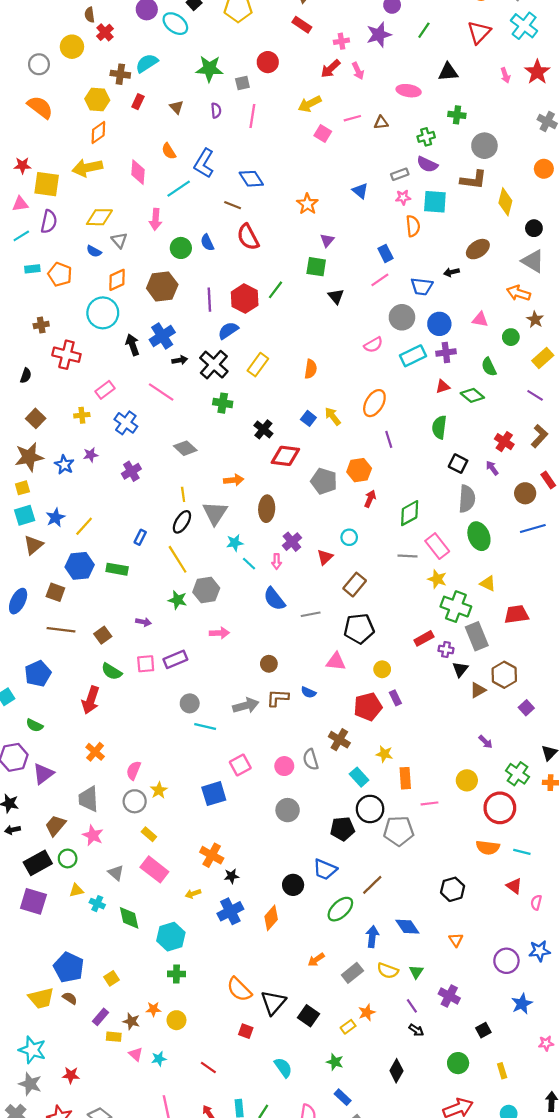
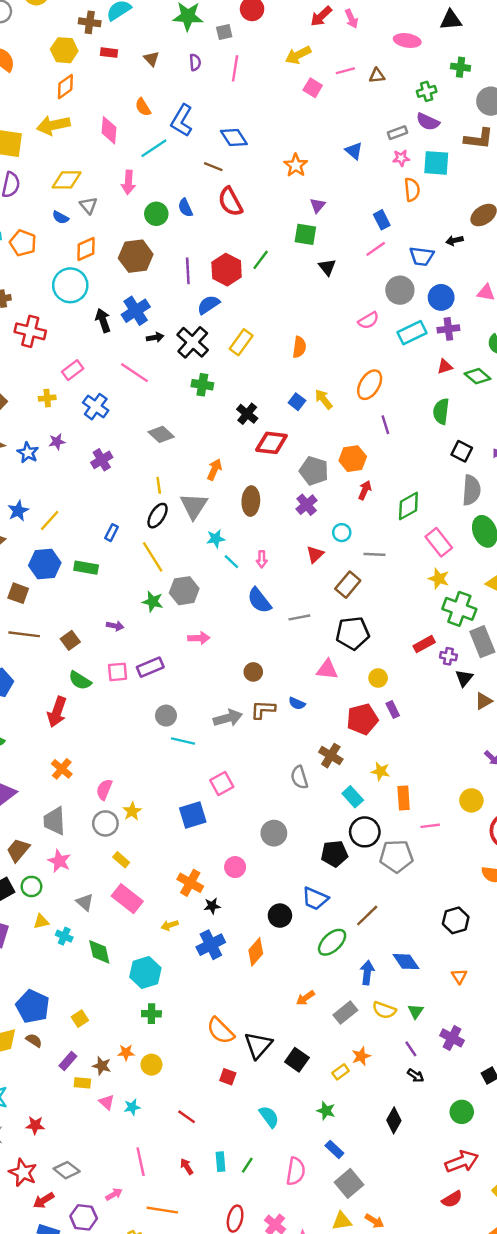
red rectangle: (138, 102) -> (109, 53), turned 72
orange arrow: (234, 480) -> (214, 470), turned -60
purple cross: (292, 542) -> (307, 505), moved
gray line: (407, 556) -> (374, 554), moved
pink circle: (284, 766) -> (235, 867), moved

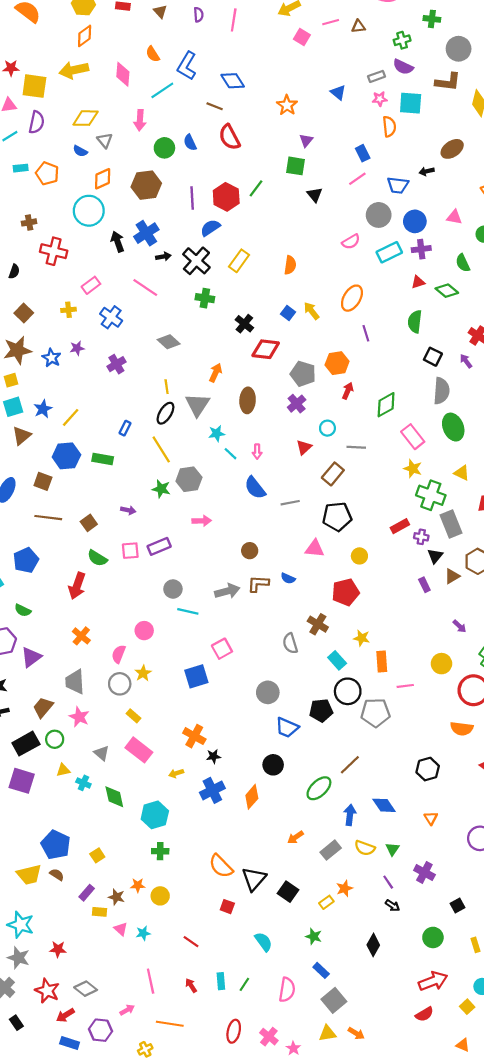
purple rectangle: (393, 710) -> (424, 585), moved
pink circle: (235, 867) -> (144, 631), moved
blue trapezoid: (315, 899) -> (287, 728), moved

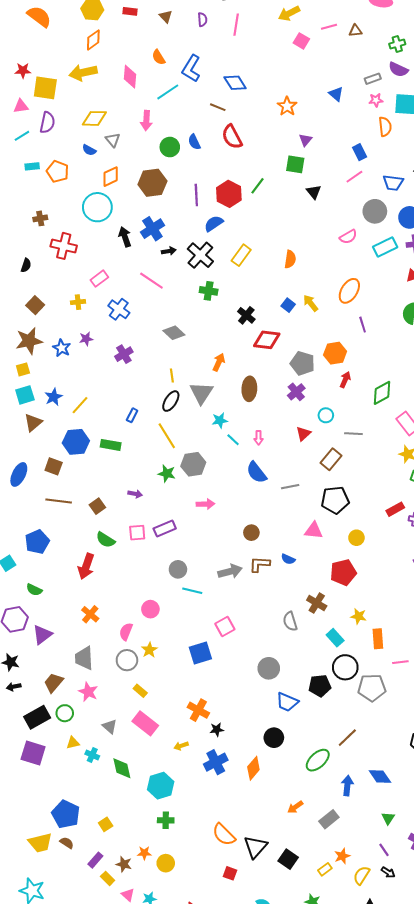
yellow semicircle: (365, 848) -> (362, 875), moved, turned 102
yellow rectangle: (99, 912) -> (108, 878), turned 40

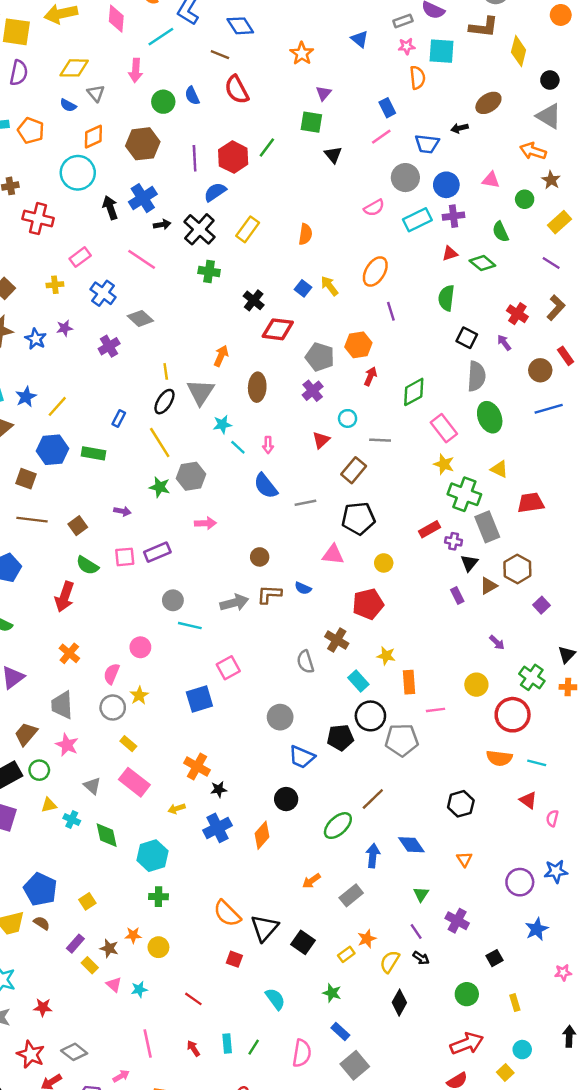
gray diamond: (174, 333) -> (140, 318), moved

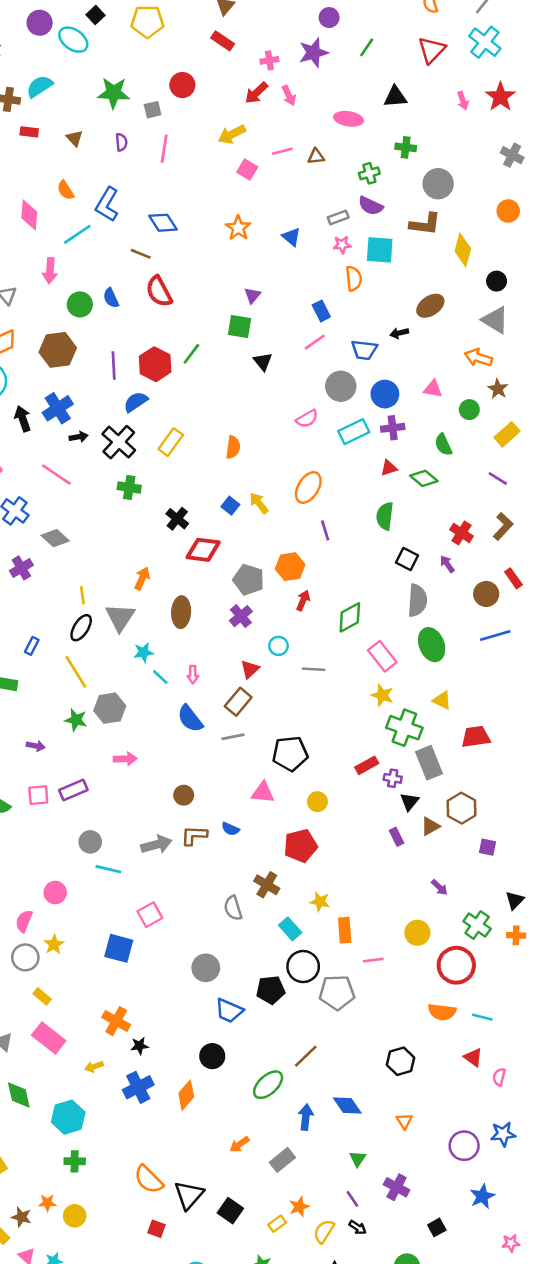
orange star: (302, 54) -> (238, 228), moved
brown rectangle: (354, 470) -> (238, 702), moved
purple square: (541, 605) -> (487, 847), turned -35
blue square: (199, 699) -> (119, 948), turned 32

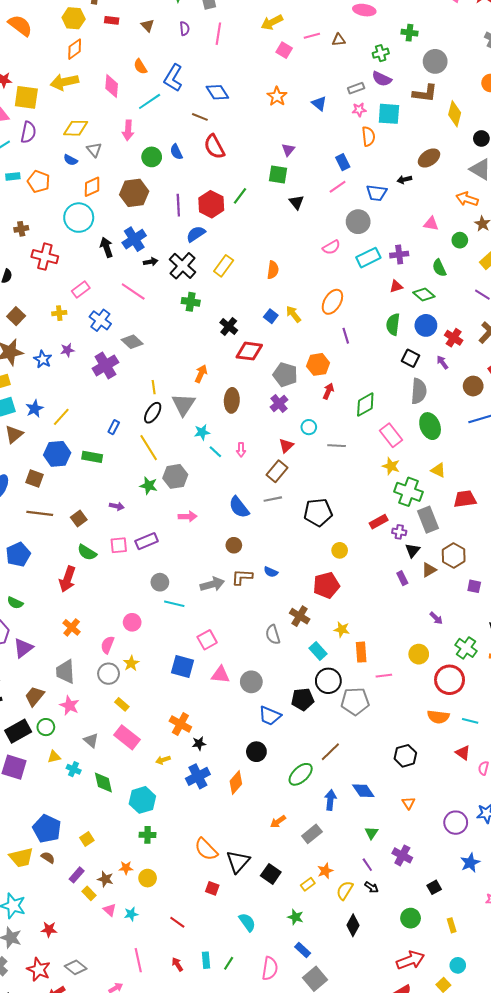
blue circle: (385, 394) -> (426, 325), moved
purple cross: (21, 568) -> (105, 365), size x1.4
blue semicircle: (190, 719) -> (239, 507), moved
pink triangle: (263, 793) -> (220, 675), moved

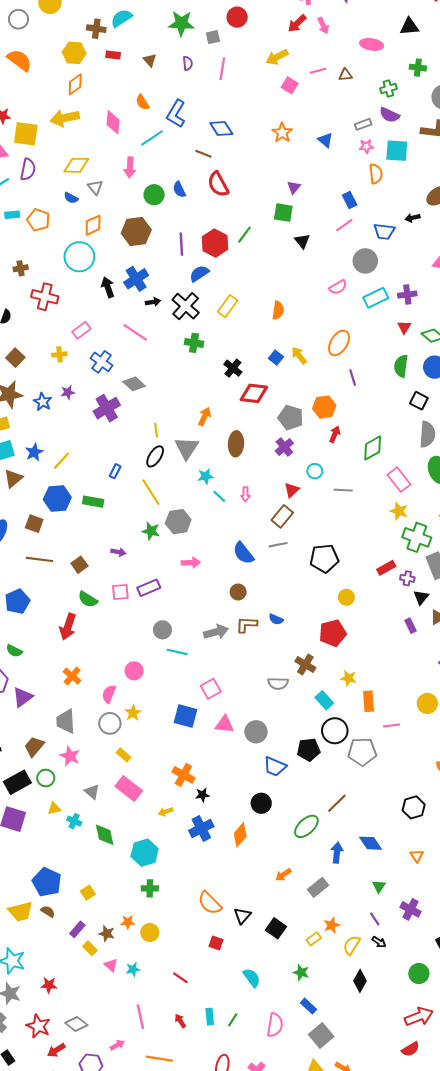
red triangle: (396, 286) -> (404, 327), turned -40
gray semicircle: (273, 635) -> (278, 683), turned -72
black triangle: (238, 862) -> (242, 916), size x0.7

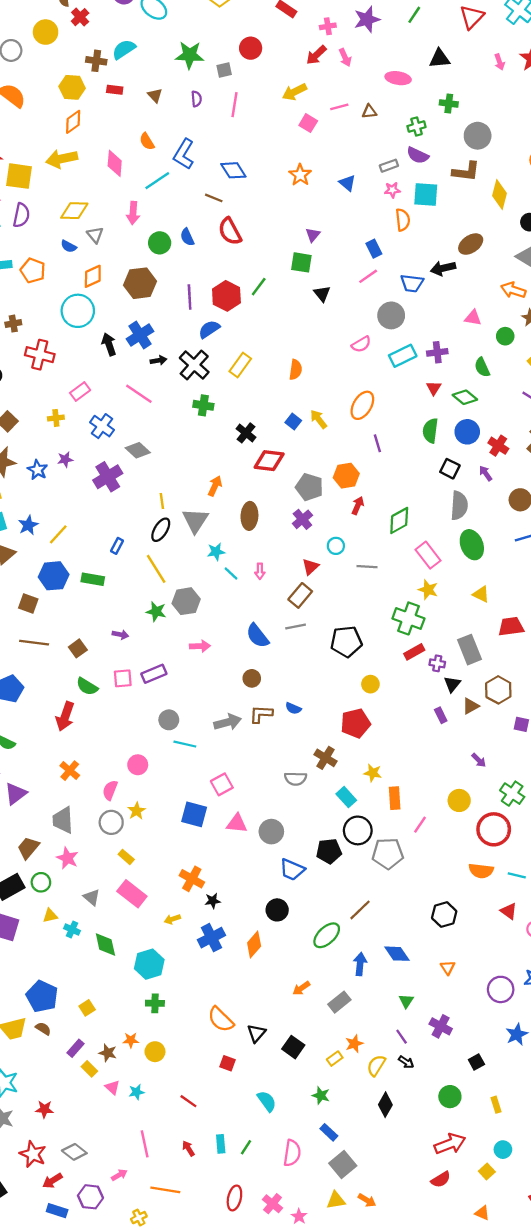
black arrow: (413, 218) -> (443, 268), size x1.5
green cross: (417, 537) -> (408, 618), moved
pink line: (392, 725) -> (420, 825), turned -49

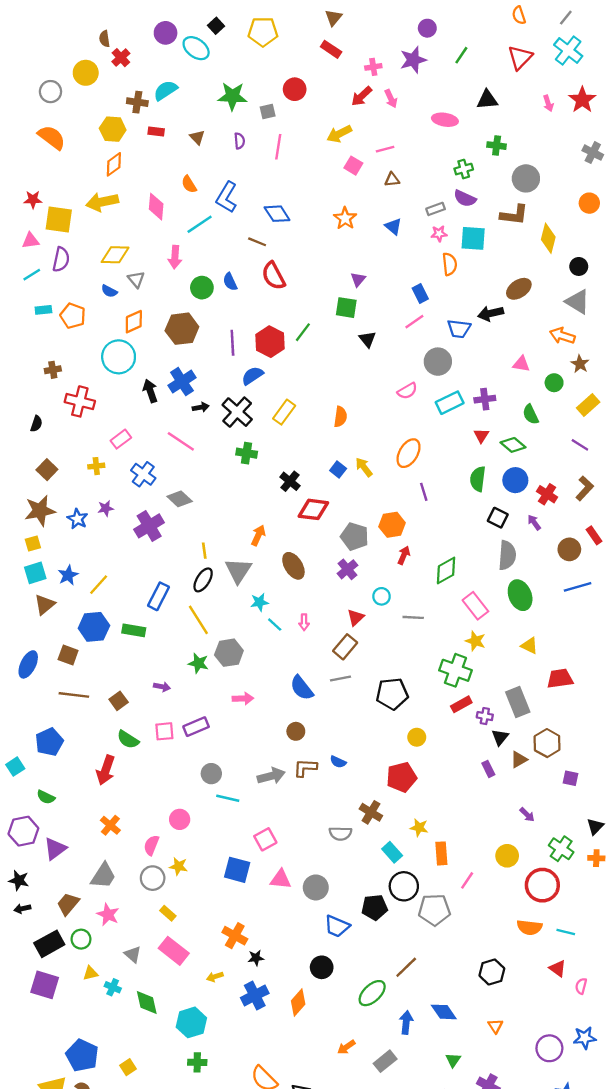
brown triangle: (369, 112) -> (392, 180), moved
brown ellipse: (249, 516) -> (293, 566), turned -35
blue rectangle: (117, 546) -> (158, 596), size x1.6
yellow star: (137, 811) -> (178, 866), turned -30
gray trapezoid: (63, 820) -> (103, 876), turned -144

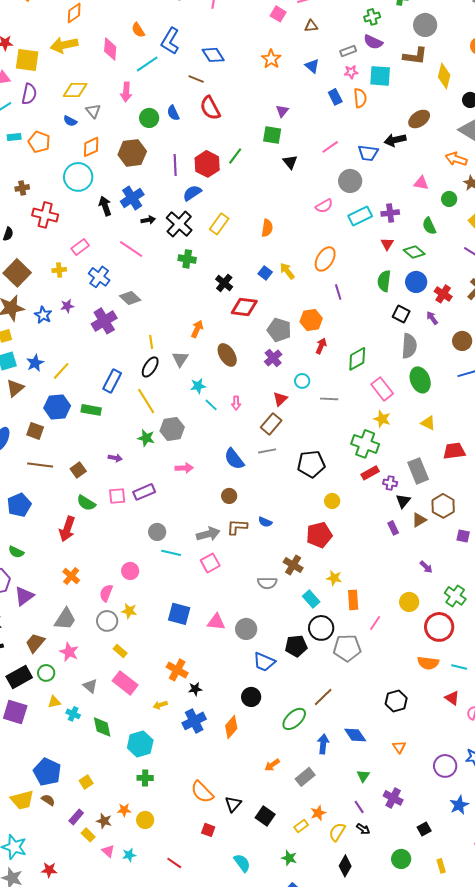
blue rectangle: (420, 293) -> (335, 97), moved
brown square: (47, 470) -> (17, 273), size x1.5
gray triangle: (238, 571) -> (180, 359), size x0.7
pink square: (265, 839) -> (210, 563), moved

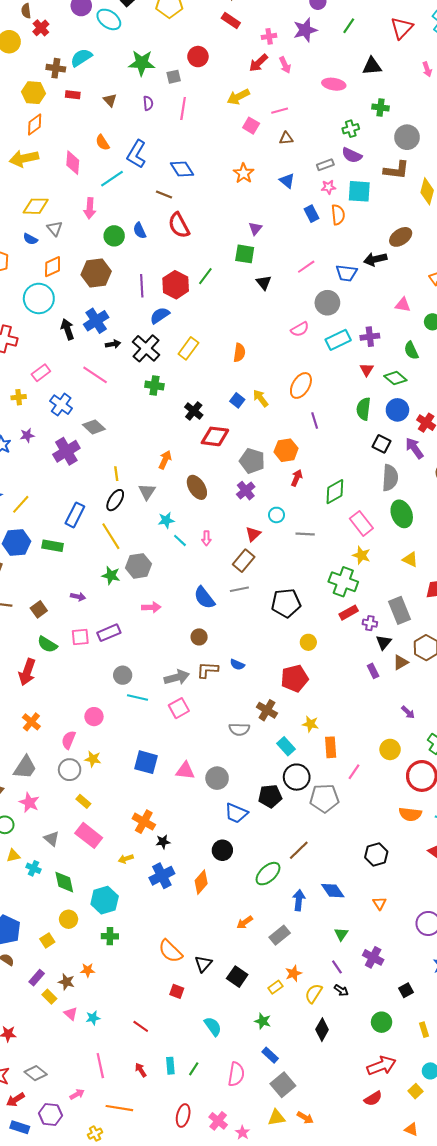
purple arrow: (432, 318) -> (414, 448), size x1.5
yellow circle: (145, 820) -> (69, 919), moved

